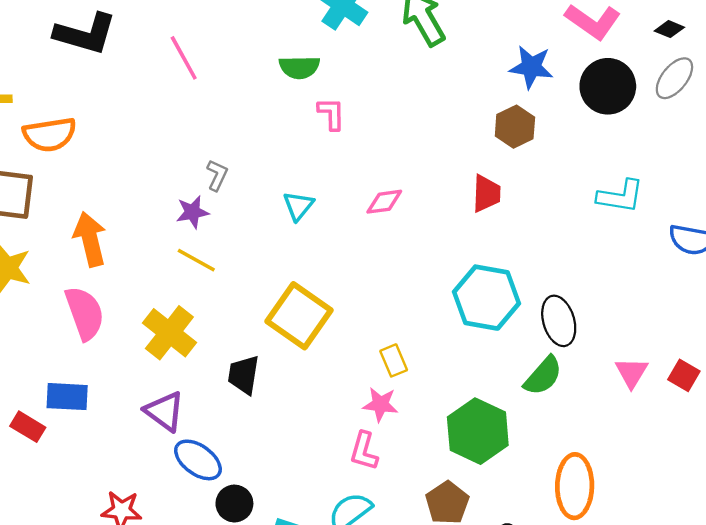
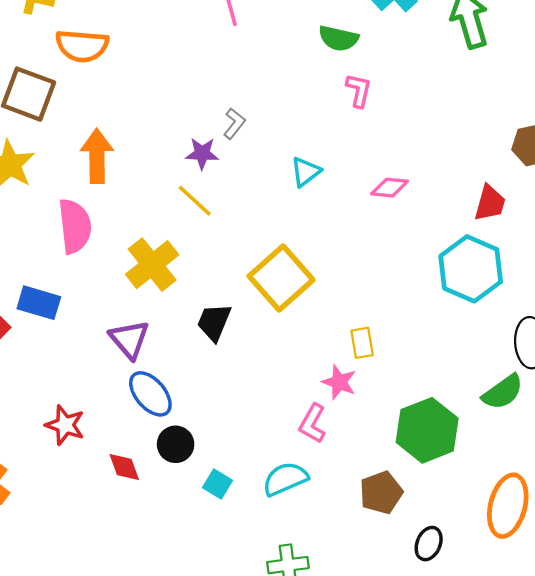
cyan hexagon: (486, 298) -> (471, 269), moved

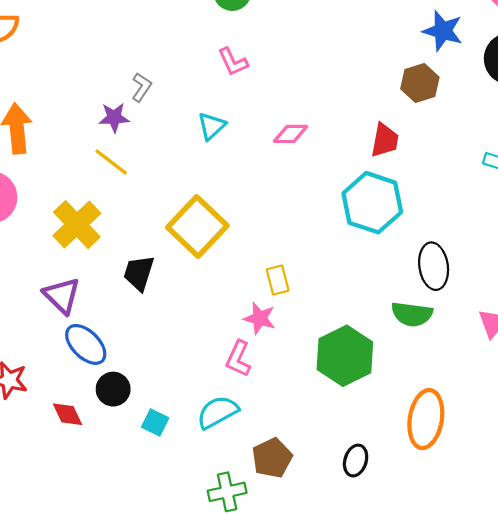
pink L-shape: (359, 90) -> (233, 62), moved, turned 148
green semicircle: (503, 392) -> (412, 314), turned 48
brown pentagon: (381, 493) -> (272, 458), moved

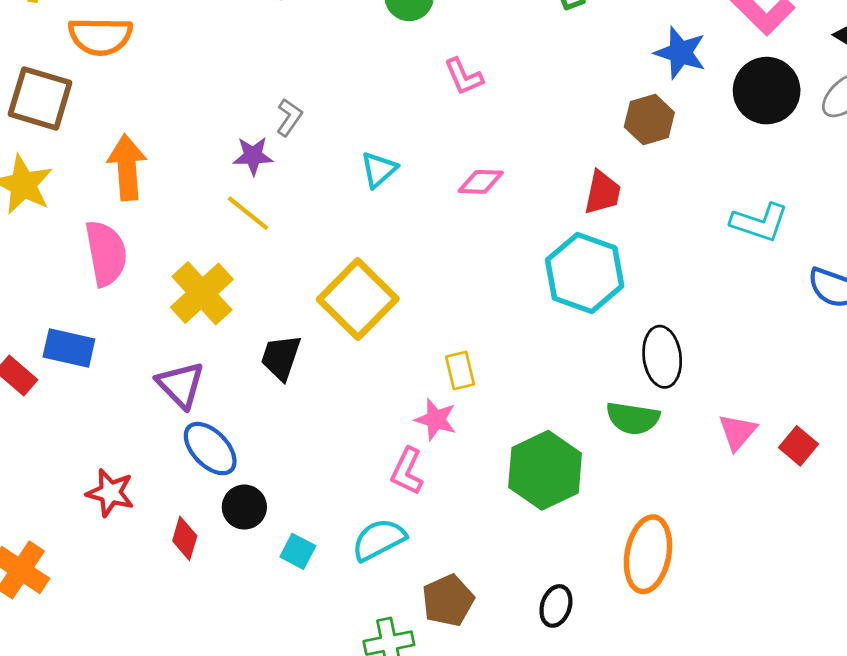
pink L-shape: (233, 62) -> (464, 77), moved
red diamond: (67, 414) -> (185, 538), turned 40

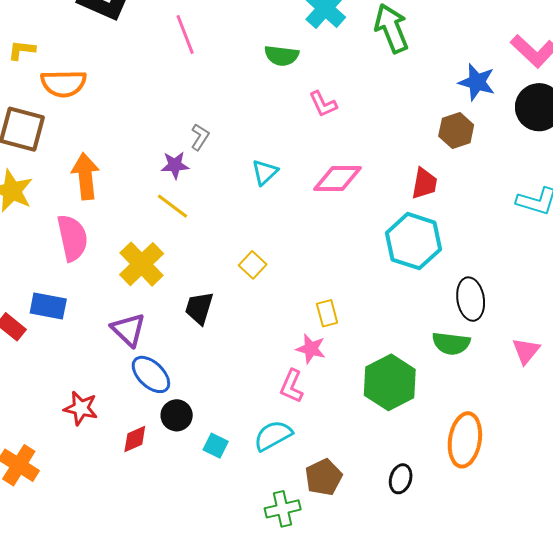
pink diamond: (481, 182) -> (338, 179), size x1.5
yellow square: (358, 299) -> (253, 265), size x0.5
red diamond: (185, 538) -> (135, 439), turned 52

